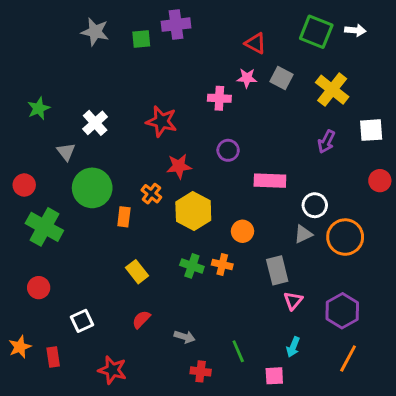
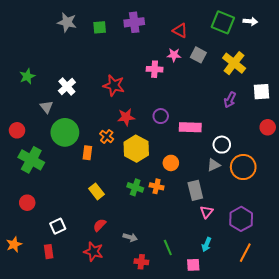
purple cross: (176, 25) -> (134, 22), moved
purple circle: (228, 150) -> (161, 116), moved
red rectangle: (53, 357) -> (49, 252), moved
red star: (112, 370) -> (93, 252), moved

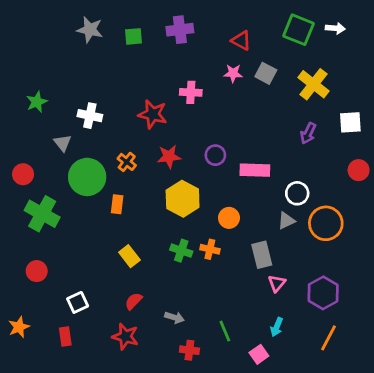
pink cross: (155, 69) -> (191, 92), moved
white cross: (67, 87) -> (90, 116), turned -36
orange cross: (107, 136) -> (127, 162), moved
pink square: (193, 265) -> (259, 354), turned -32

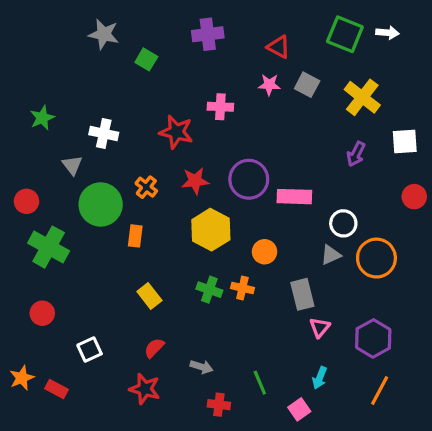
green square: (134, 36) -> (146, 59), moved, turned 36
purple circle: (215, 155) -> (249, 179), size x1.6
red rectangle: (65, 337) -> (56, 389), moved, turned -54

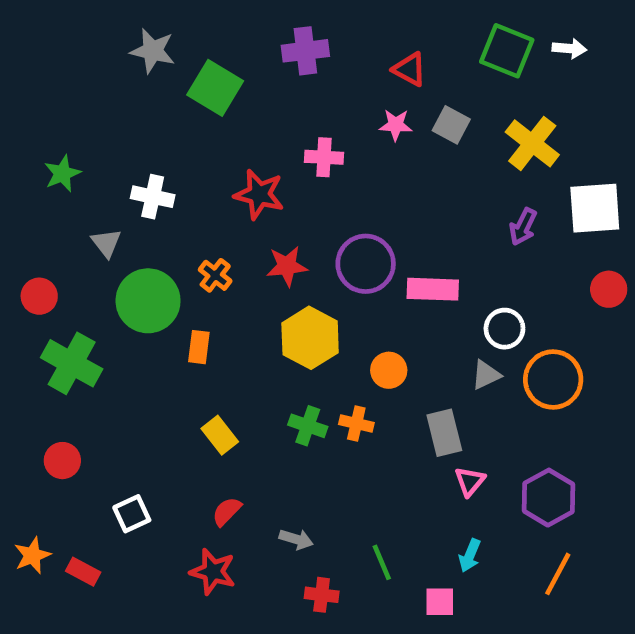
green square: (146, 59) -> (215, 88), size x1.6
white square: (405, 141) -> (595, 208), size x1.4
pink square: (299, 409) -> (440, 602), turned 35

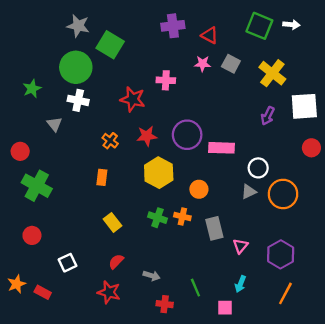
purple cross: (305, 51) -> (173, 26), moved
green circle: (148, 301) -> (76, 67), moved
gray rectangle: (444, 433) -> (214, 228), moved

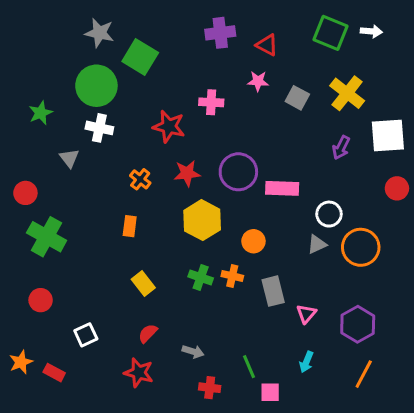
gray square: (231, 64) -> (297, 98), moved
pink square: (225, 308) -> (270, 392), moved

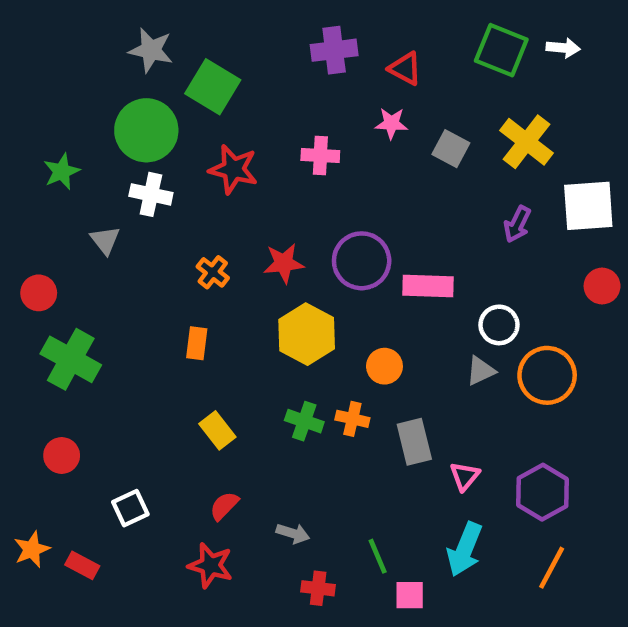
red star: (169, 126) -> (233, 169), moved
cyan arrow: (306, 362) -> (465, 549), size x1.6

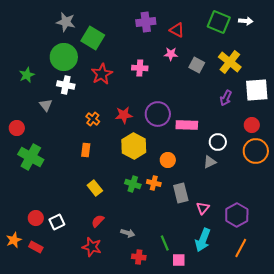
red star: (233, 169) -> (102, 74), turned 30
red circle: (602, 286) -> (252, 125), moved
orange circle: (547, 375) -> (256, 151), moved
red circle: (62, 455) -> (36, 218), moved

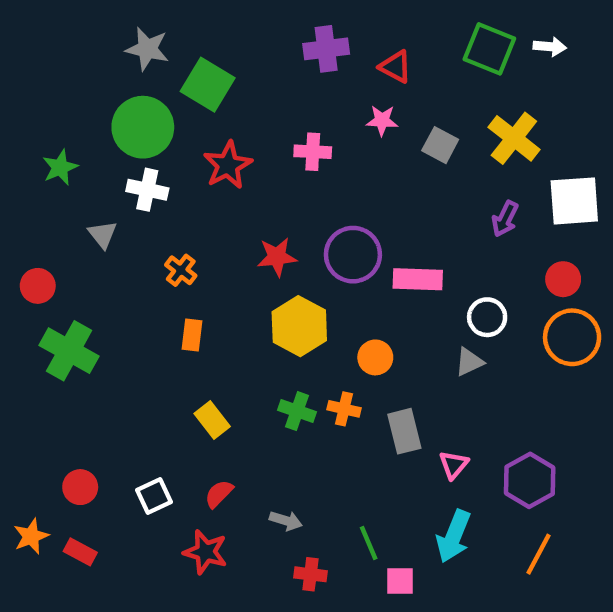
orange cross: (93, 119) -> (181, 270), moved
white square: (57, 222) -> (154, 496), moved

